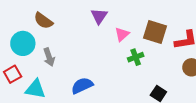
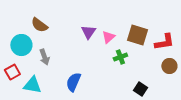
purple triangle: (99, 16) -> (88, 32), moved
blue semicircle: (82, 86) -> (73, 82), turned -42

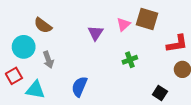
brown square: (137, 35) -> (147, 19), moved
pink triangle: (108, 37) -> (123, 24), moved
black square: (140, 89) -> (160, 93), moved

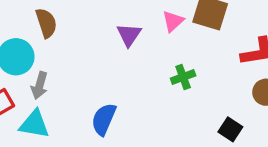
brown semicircle: (43, 25) -> (46, 23), turned -144
gray arrow: (48, 60) -> (40, 85), moved, turned 35

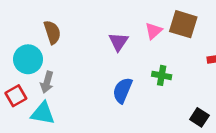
green cross: (183, 77) -> (162, 75), turned 30
blue semicircle: (104, 119) -> (123, 90), moved

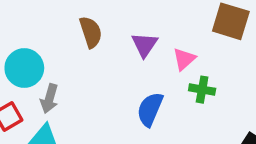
pink triangle: (154, 31) -> (184, 59), moved
brown semicircle: (52, 32) -> (91, 32), moved

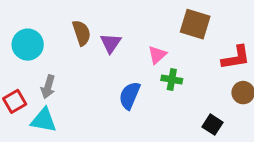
purple triangle: (145, 45) -> (111, 43), moved
cyan circle: (24, 68) -> (28, 45), moved

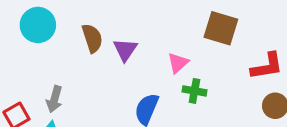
cyan circle: (28, 45) -> (38, 25), moved

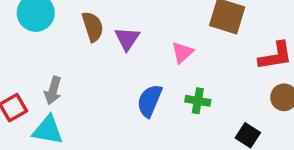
green cross: (194, 91) -> (198, 101), moved

